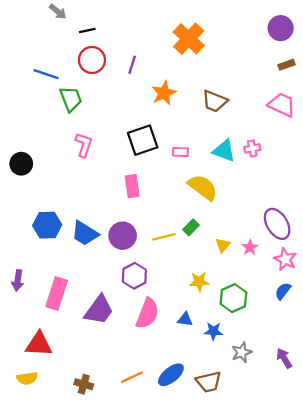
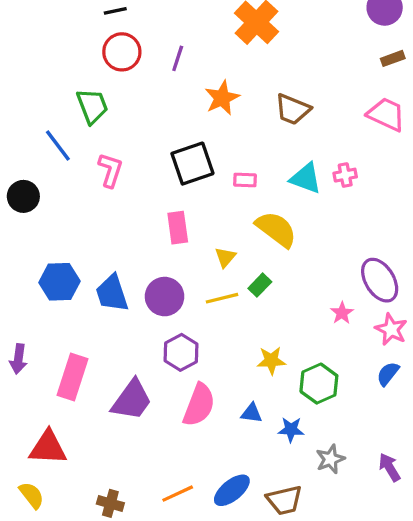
blue line: (46, 74) -> (58, 145), moved, turned 35
blue trapezoid: (85, 233) -> (112, 293), turned 40
yellow triangle: (223, 245) -> (225, 257), moved
yellow semicircle: (27, 378) -> (32, 495), turned -120

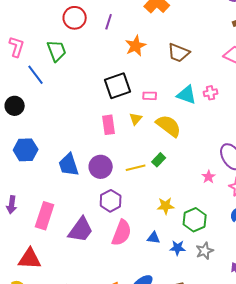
pink L-shape: (110, 170) -> (17, 47), moved
yellow triangle: (225, 257) -> (136, 119), moved
blue hexagon: (59, 282) -> (26, 150), moved
gray star: (330, 459) -> (205, 251), moved

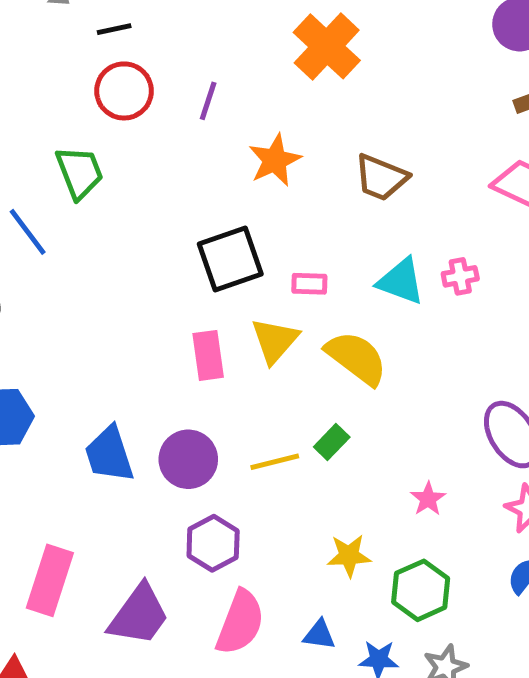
yellow triangle: (136, 119) -> (275, 341), size x1.5
pink star: (209, 177) -> (428, 499), moved

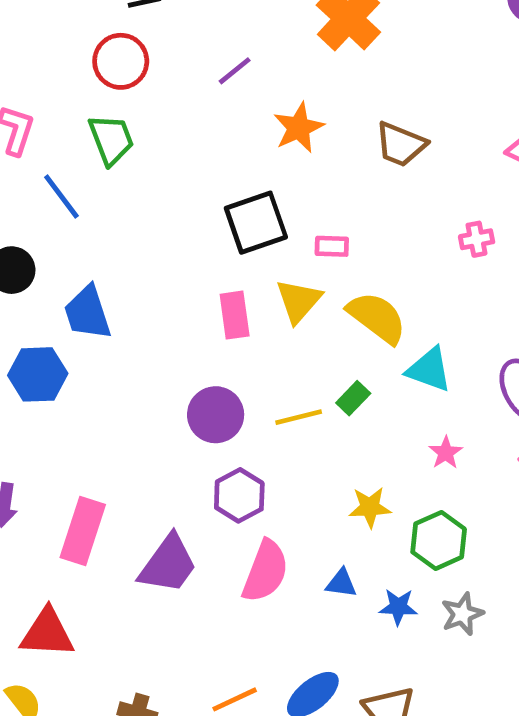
red circle: (124, 91) -> (121, 61), moved
purple line: (208, 101) -> (235, 71), turned 33
cyan triangle: (401, 281) -> (429, 370), moved
blue trapezoid: (109, 454) -> (88, 313), moved

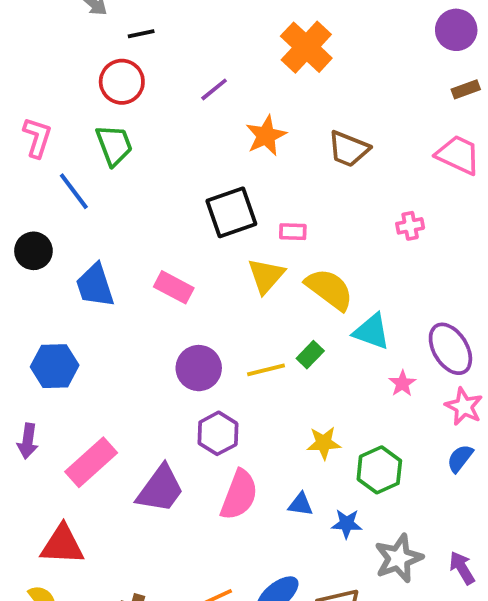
pink rectangle: (235, 315) -> (174, 287), moved, turned -54
blue hexagon: (38, 374) -> (55, 366), moved
pink star: (446, 453) -> (402, 383), moved
pink rectangle: (83, 531) -> (91, 462), turned 30
gray star: (462, 614) -> (399, 558), moved, size x1.4

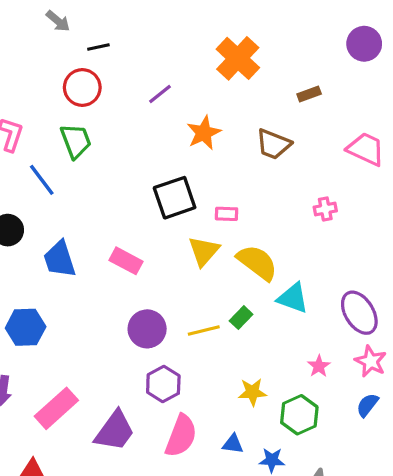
brown rectangle: (466, 89) -> (309, 94), moved
pink star: (402, 383) -> (319, 366), moved

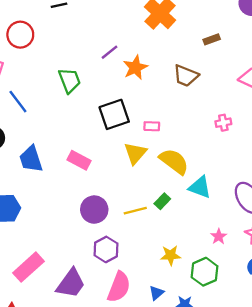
red circle: (82, 87) -> (20, 35), moved
purple line: (160, 94) -> (109, 52), moved
green trapezoid: (76, 141) -> (70, 80), moved
blue triangle: (233, 444) -> (156, 293), turned -49

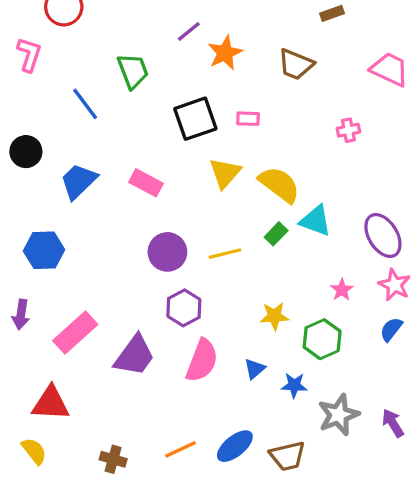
blue line: (18, 102) -> (85, 104), moved
pink rectangle: (152, 126) -> (248, 119), moved
blue trapezoid: (31, 159) -> (79, 181), turned 64
green rectangle: (162, 201) -> (276, 234), moved

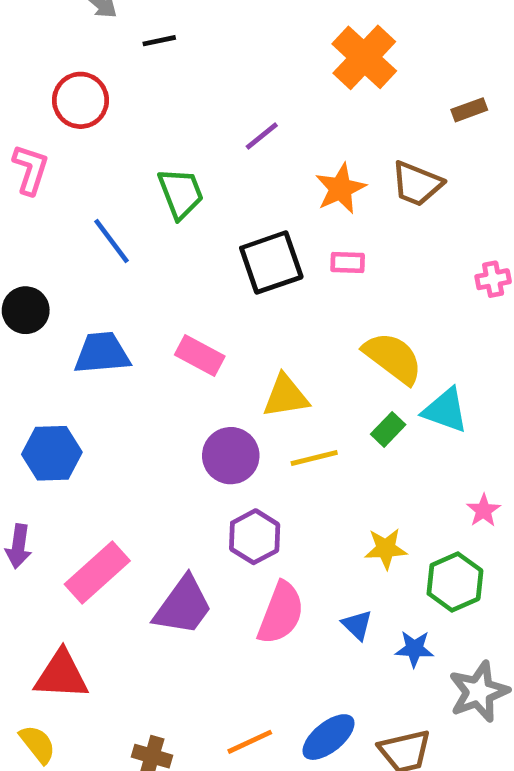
orange star: (225, 53) -> (340, 189), moved
yellow triangle: (225, 173) -> (286, 396), moved, turned 40
blue trapezoid: (79, 181) -> (102, 353), turned 39
blue triangle: (255, 369) -> (357, 625), turned -35

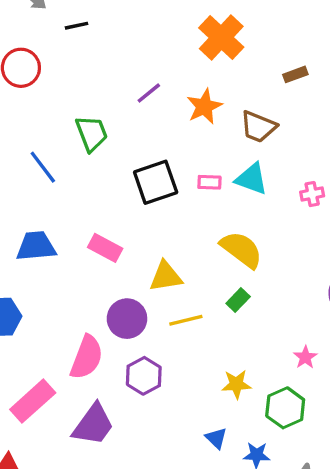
orange star: (340, 189) -> (204, 106), moved
cyan triangle: (445, 410) -> (252, 179), moved
pink semicircle: (281, 613) -> (87, 357), moved

